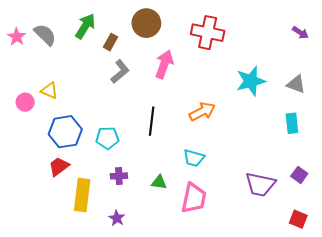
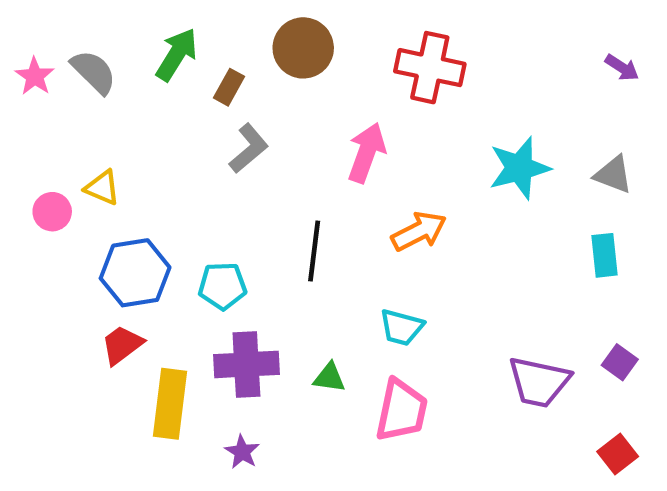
pink arrow: (164, 64) -> (367, 153), moved
purple cross: (119, 176) -> (246, 364), size x1.8
red square: (298, 219) -> (618, 454), turned 30

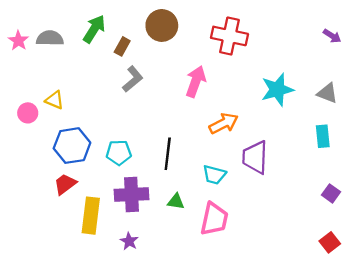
gray semicircle: (94, 72) -> (50, 38), turned -44
black line: (314, 251) -> (168, 154), moved
purple trapezoid: (539, 382) -> (255, 157), moved, turned 80

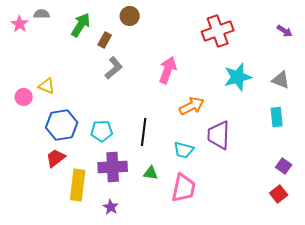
brown circle: (162, 25) -> (130, 16), moved, size x0.7
red cross: (229, 36) -> (218, 31), moved, turned -32
gray semicircle: (50, 38) -> (42, 14), moved, size x0.7
pink star: (18, 41) -> (20, 24), moved
red square: (330, 242) -> (279, 194), moved

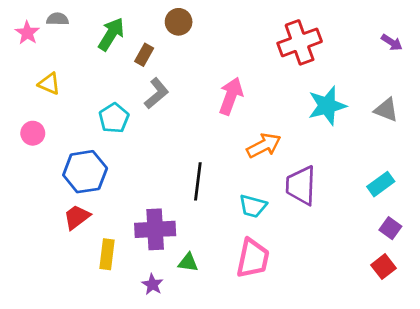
yellow triangle: (47, 86) -> (49, 84), moved
cyan rectangle: (277, 117) -> (381, 184), moved, turned 60
cyan pentagon: (102, 131) -> (114, 118), moved, turned -30
green triangle: (151, 173) -> (188, 262), moved
yellow rectangle: (78, 185) -> (107, 254), size x0.7

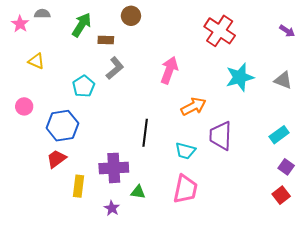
red cross: (300, 42) -> (220, 31), turned -36
brown rectangle: (144, 55) -> (106, 40), turned 63
pink circle: (33, 133) -> (24, 106), moved

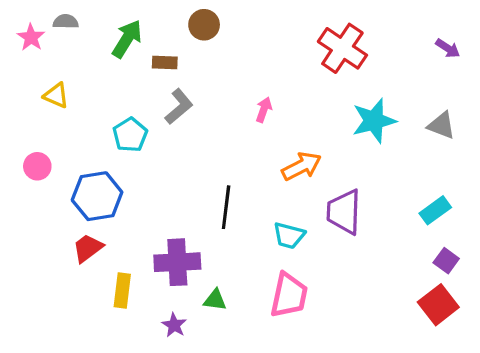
pink arrow: (169, 70) -> (264, 110), size x0.6
red square: (281, 195) -> (438, 305), size x1.4

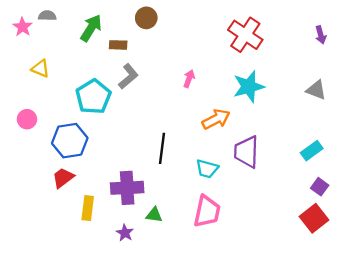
purple arrow: (448, 48) -> (321, 35), turned 42
cyan star: (374, 121) -> (249, 87), moved
cyan pentagon: (130, 135) -> (93, 97), size x1.4

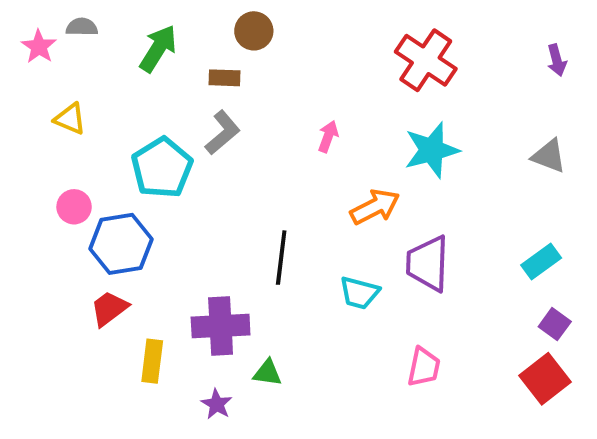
brown rectangle: (118, 45) -> (224, 78), moved
pink circle: (27, 119) -> (74, 207), moved
pink trapezoid: (207, 211) -> (424, 367), moved, size x0.7

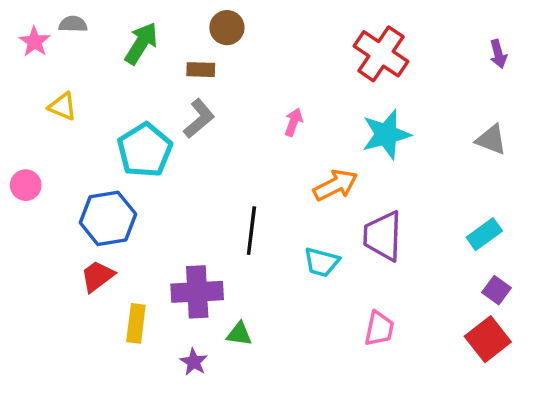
pink circle: (74, 207) -> (26, 185), moved

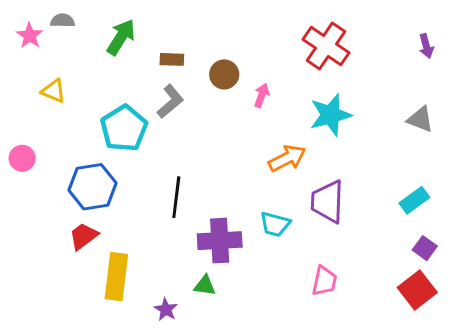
brown circle: (227, 28) -> (224, 74), moved
pink arrow: (293, 122) -> (262, 95), moved
black line: (251, 231) -> (176, 197), moved
purple cross: (197, 292) -> (220, 241), moved
yellow rectangle: (136, 323) -> (116, 277), size x1.4

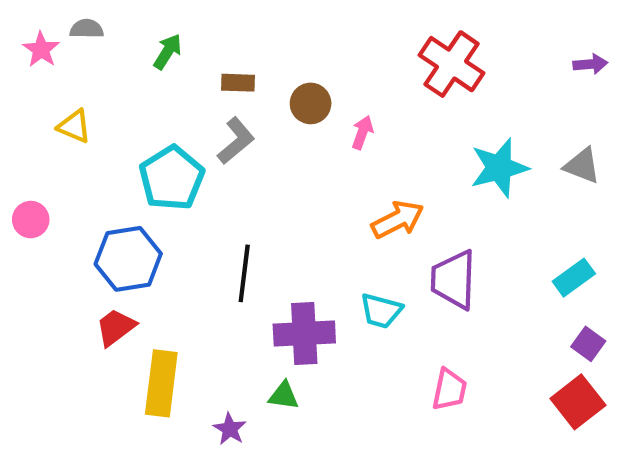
green arrow: (121, 37) -> (168, 52), size x0.7
purple arrow: (426, 46) -> (590, 64), turned -80
cyan star: (330, 115) -> (499, 168), moved

